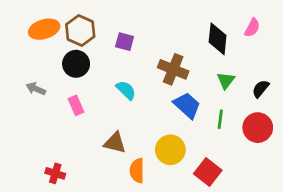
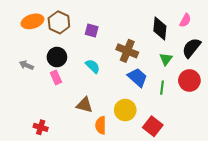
black circle: (76, 64) -> (57, 57), moved
black semicircle: (261, 89) -> (191, 48), moved, size x1.5
red circle: (258, 128) -> (189, 80), moved

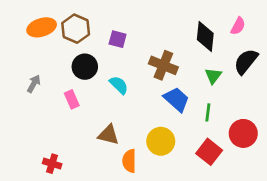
black circle: (57, 57) -> (85, 67), moved
gray arrow: (26, 65) -> (34, 84), turned 96
red circle: (189, 80) -> (243, 133), moved
red square: (153, 126) -> (209, 152), moved

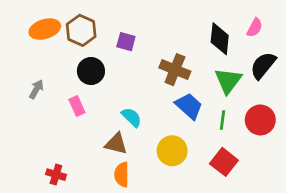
green triangle: (213, 76) -> (228, 81), size x1.5
cyan semicircle: (119, 85) -> (132, 117), moved
red circle: (243, 133) -> (260, 120), moved
orange semicircle: (129, 161) -> (122, 175), moved

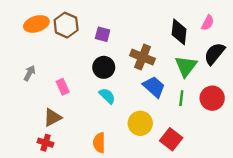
black circle: (91, 71) -> (104, 67), moved
brown triangle: (116, 144) -> (52, 118), moved, turned -42
red square: (224, 162) -> (171, 139), moved

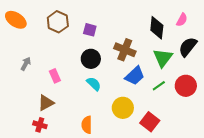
orange ellipse: (36, 24) -> (16, 20), moved, turned 50
blue trapezoid: (154, 87) -> (135, 76), turned 95
green line: (181, 98) -> (159, 86), turned 48

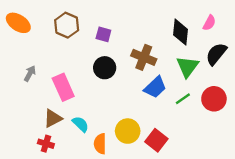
pink rectangle: (55, 76) -> (63, 87), size x1.6
cyan semicircle: (94, 84) -> (80, 124), moved
yellow circle: (123, 108) -> (128, 131), moved
red square: (150, 122) -> (156, 140), moved

